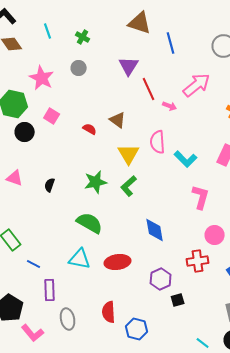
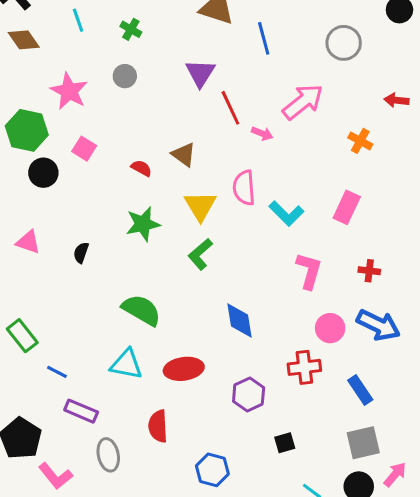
green star: (96, 182) -> (143, 224), moved
purple rectangle: (50, 290) -> (81, 411), turned -65
black square: (178, 300) -> (285, 443), moved
red semicircle: (109, 312) -> (158, 426), moved

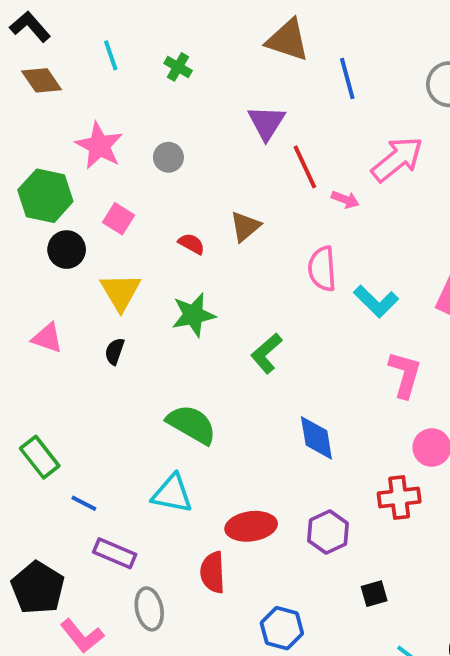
gray circle: (125, 76) -> (168, 157), moved
brown triangle: (184, 155) -> (245, 226), turned 44
yellow triangle: (200, 206) -> (120, 292), moved
red ellipse: (184, 369) -> (251, 526), moved

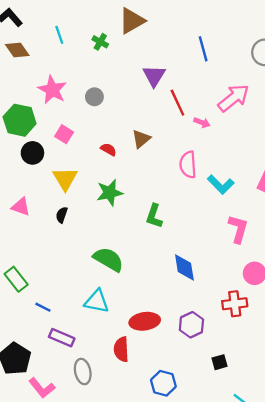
brown triangle: (288, 40) -> (132, 21), moved, turned -48
green L-shape: (266, 353) -> (154, 216), turned -30

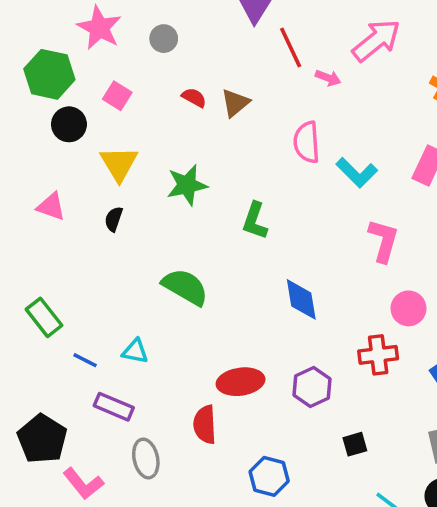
red semicircle: (108, 149) -> (194, 98), moved
cyan triangle: (97, 301) -> (135, 351), moved, size x0.7

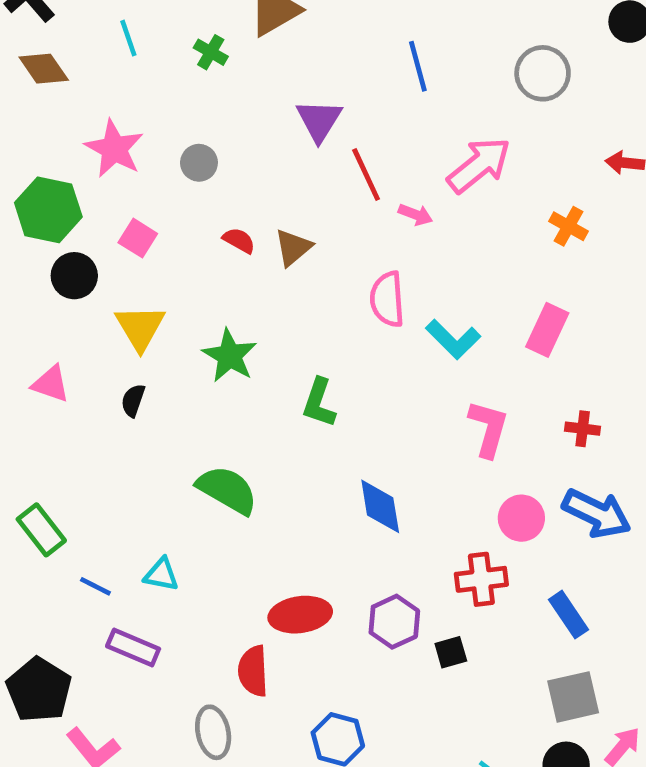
green star: (187, 185) -> (230, 356), turned -30
black square: (355, 444) -> (451, 652), moved
gray ellipse: (146, 459) -> (213, 732), moved

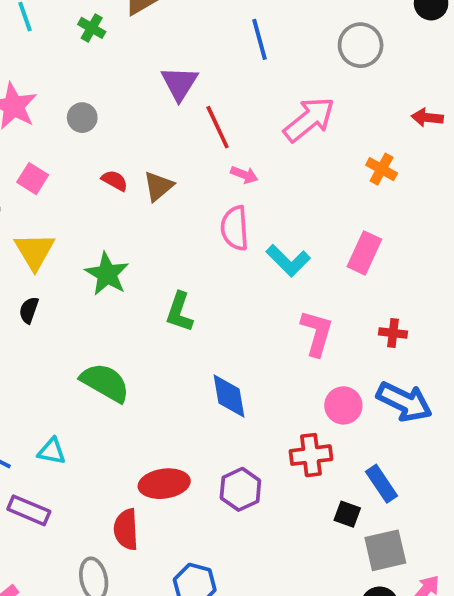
pink arrow: (415, 215) -> (244, 175), moved
black square: (451, 652) -> (347, 514), moved, turned 36

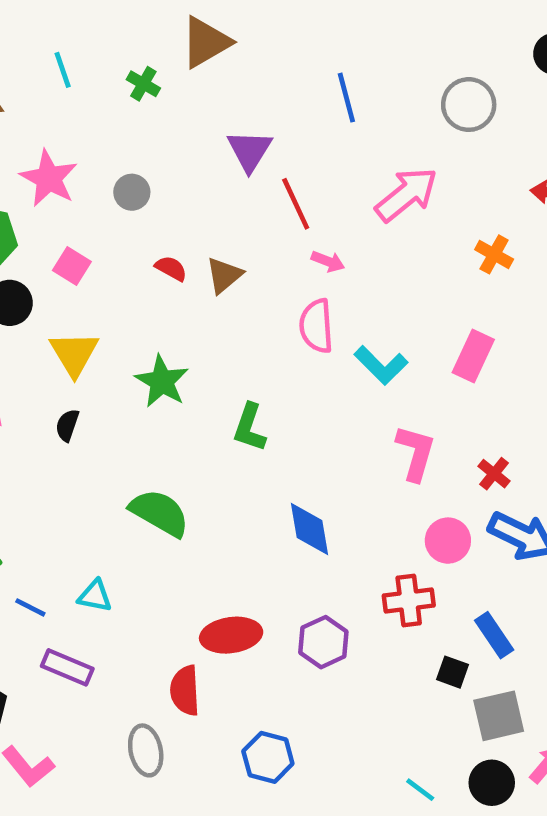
red cross: (393, 333) -> (494, 474), moved, turned 32

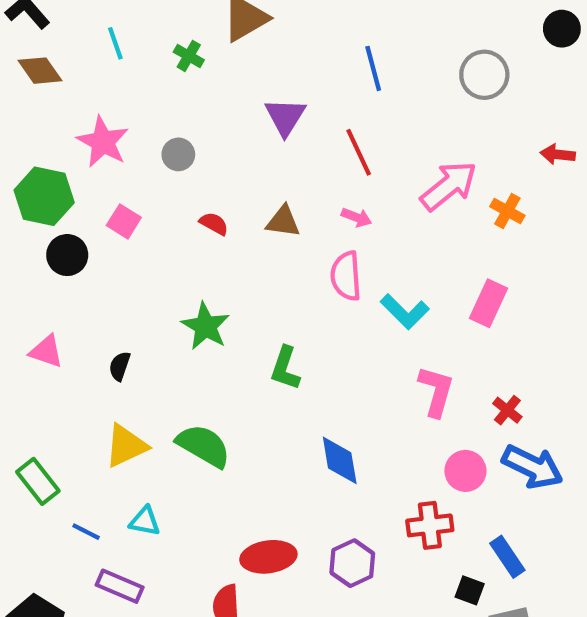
pink arrow: (406, 194) -> (449, 186), moved
red line: (296, 204) -> (359, 152), moved
brown triangle: (224, 275) -> (283, 221), moved, turned 48
yellow triangle: (74, 354) -> (126, 446), moved, turned 36

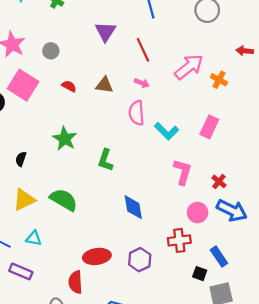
pink square: (124, 221) -> (23, 85), size x1.8

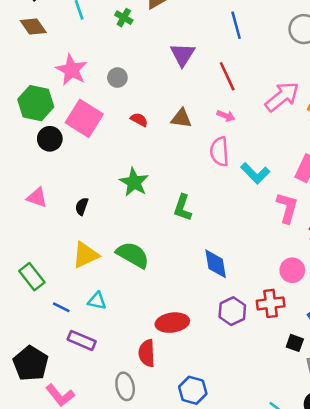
pink L-shape: (183, 172) -> (287, 208), moved
purple hexagon: (140, 260) -> (232, 311), moved

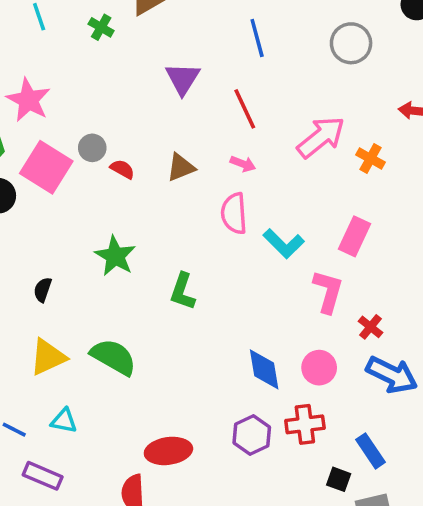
gray circle: (117, 78) -> (92, 148), moved
brown triangle: (181, 118) -> (181, 167), turned -30
blue diamond: (216, 264) -> (264, 369), moved
pink circle: (292, 270) -> (319, 368), moved

